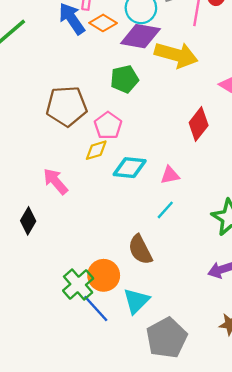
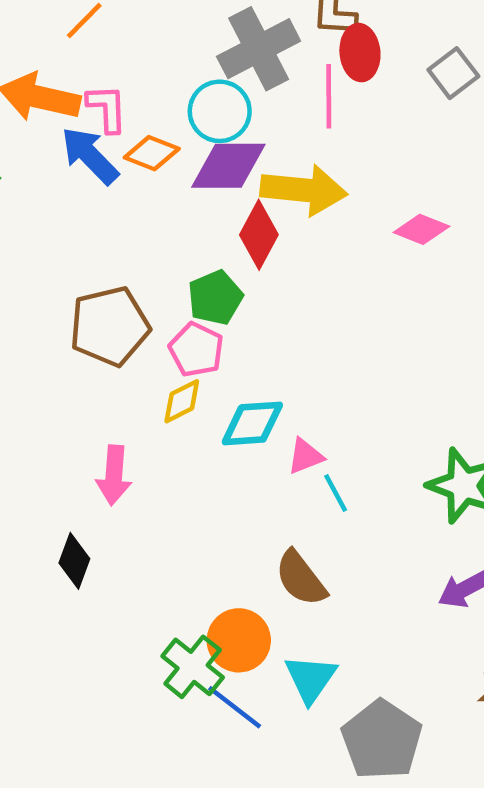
green pentagon: (124, 79) -> (215, 298), moved
red diamond: (199, 124) -> (259, 235), moved
pink triangle: (170, 175) -> (305, 456), moved
pink arrow: (56, 181) -> (114, 475), turned -124
cyan line: (165, 210) -> (336, 493), turned -60

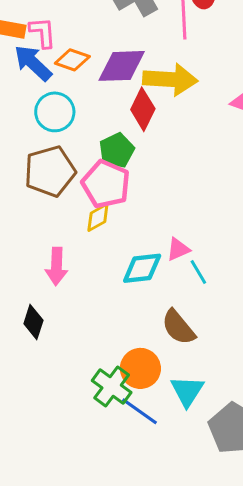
cyan circle: (220, 111) -> (55, 112), moved
pink pentagon: (196, 350) -> (106, 184), size x1.4
cyan diamond: (252, 423) -> (142, 268), moved

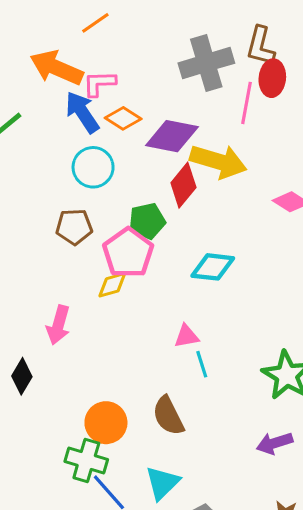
pink L-shape: (43, 32) -> (99, 83), turned -100
brown pentagon: (50, 171) -> (74, 227), size x0.7
cyan diamond: (142, 268) -> (213, 267), moved
orange circle: (140, 368) -> (106, 423), moved
green cross: (112, 386) -> (86, 460), turned -33

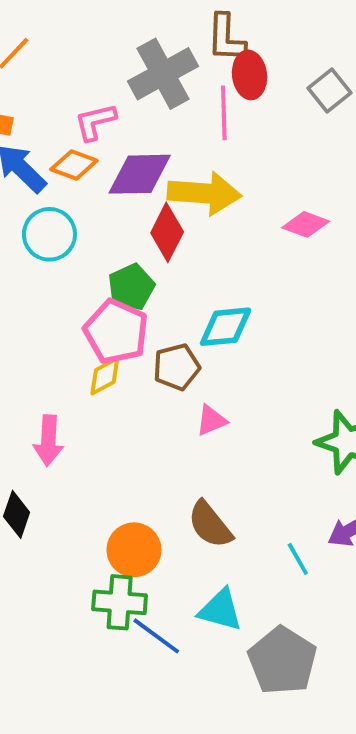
pink L-shape: (99, 83) -> (95, 122), moved
brown pentagon: (74, 227) -> (177, 367), moved
cyan line: (202, 364) -> (298, 559), moved
cyan triangle: (162, 483) -> (220, 610), turned -48

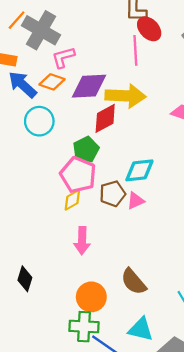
gray cross: (163, 74) -> (41, 30), moved, turned -30
red ellipse: (250, 75) -> (149, 29), turned -35
red diamond: (167, 232) -> (105, 118), turned 36
pink triangle: (211, 420) -> (136, 201), moved
pink arrow: (48, 441) -> (82, 241), moved

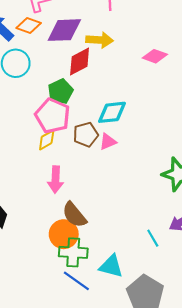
yellow arrow: (126, 96) -> (100, 40), size x0.7
brown semicircle: (134, 282) -> (74, 215), moved
green cross: (84, 327) -> (73, 252), moved

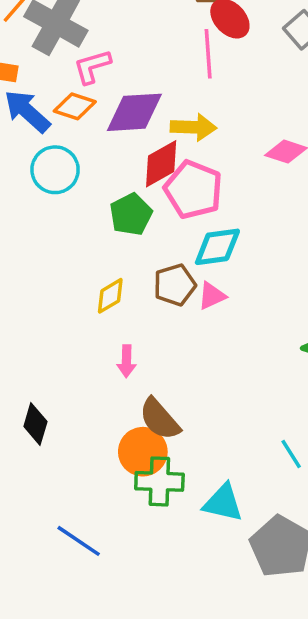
pink pentagon: (53, 116) -> (193, 190), moved
pink arrow: (55, 180) -> (127, 361), size x0.7
blue line: (76, 281) -> (79, 541), moved

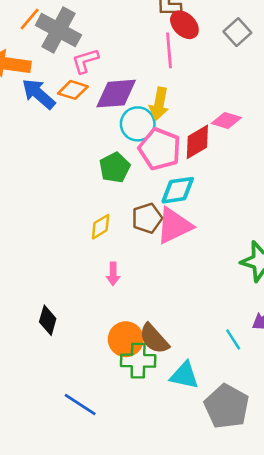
yellow arrow: (193, 127) -> (159, 104), turned 100
red diamond: (161, 164) -> (197, 142), moved
cyan circle: (55, 170) -> (138, 124), moved
pink triangle: (212, 296) -> (174, 226), size x1.8
brown semicircle: (160, 419) -> (154, 339), moved

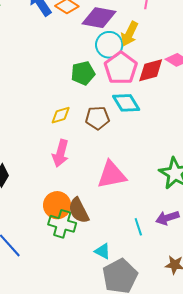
cyan diamond: (178, 190) -> (126, 103), turned 52
pink triangle: (174, 226) -> (112, 175), moved
pink arrow: (113, 274) -> (61, 153), size x1.5
cyan triangle: (184, 375) -> (103, 251), moved, size x0.7

